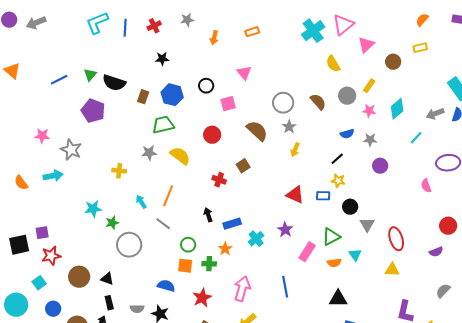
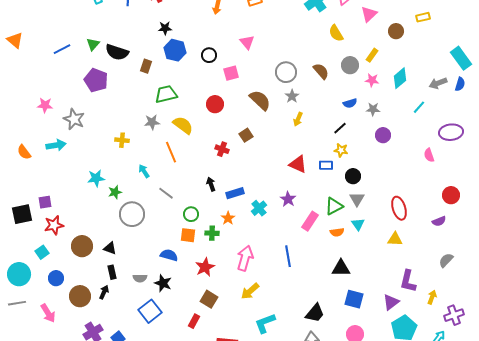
blue hexagon: (172, 95) -> (175, 50), moved
orange line: (168, 196) -> (171, 152), moved, turned -45
gray triangle: (367, 225) -> (357, 199), moved

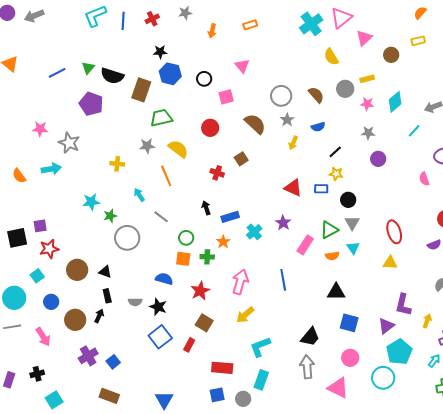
yellow rectangle: (372, 55) -> (367, 79), turned 40
brown rectangle: (146, 66) -> (141, 90), size x1.6
blue semicircle: (350, 103) -> (318, 127), moved
blue square: (150, 311) -> (160, 337), moved

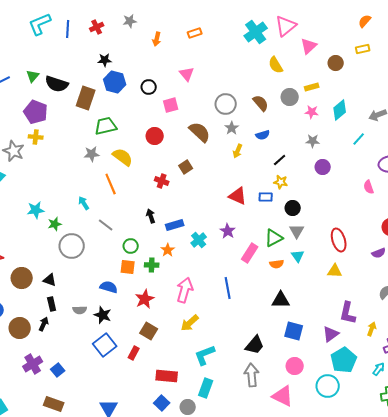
yellow cross: (117, 164) -> (36, 137), moved
blue square: (217, 395) -> (162, 403), turned -35

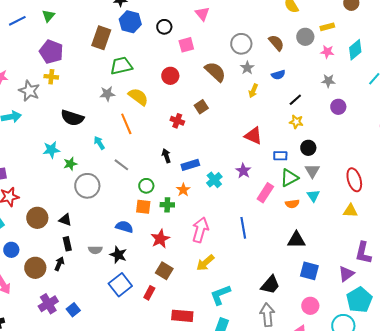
black semicircle: (57, 84) -> (72, 118), moved
blue rectangle: (266, 197) -> (280, 156), moved

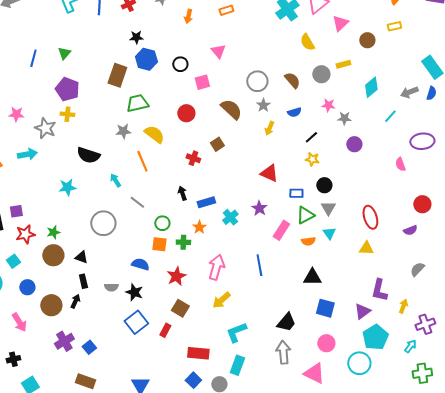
blue line: (17, 21) -> (33, 58), turned -48
pink star: (327, 52) -> (328, 105), moved
green star: (70, 164) -> (53, 232), moved

